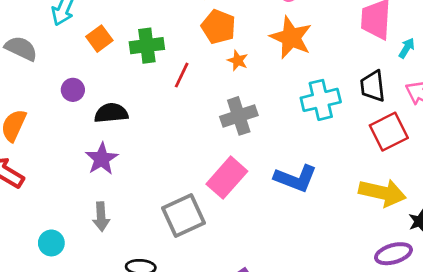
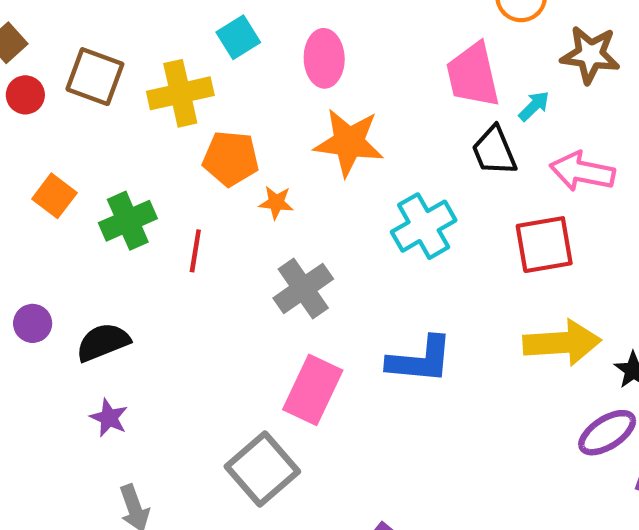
orange square: (99, 39) -> (54, 196), moved
cyan arrow: (407, 48) -> (534, 106), turned 30
black trapezoid: (373, 86) -> (494, 151), moved
red square: (389, 132) -> (544, 245), turned 33
purple star: (102, 159) -> (109, 418), size x0.7

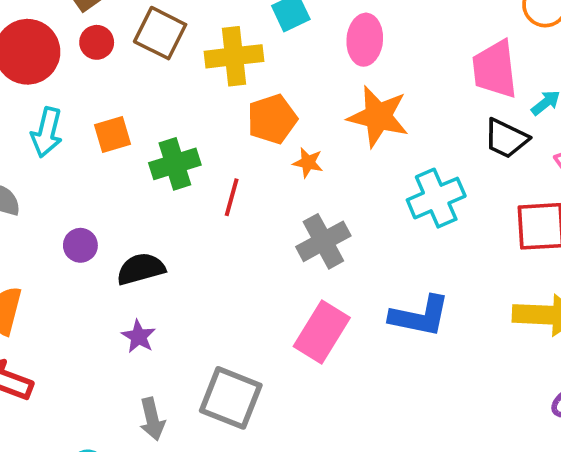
black trapezoid: (494, 151) -> (506, 138), turned -48
orange pentagon: (231, 159) -> (272, 119), turned -30
orange square: (54, 196) -> (112, 135), turned 30
gray square: (262, 469) -> (231, 398), moved, turned -34

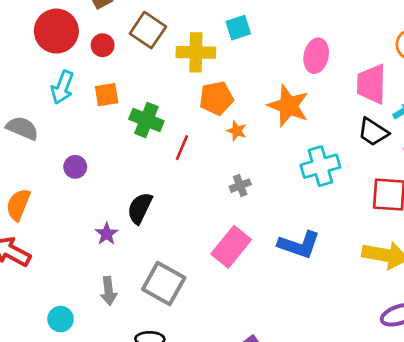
pink ellipse: (365, 40) -> (316, 56), moved
red circle: (97, 42) -> (103, 45), moved
green cross: (175, 164) -> (146, 120), turned 32
gray cross: (323, 241) -> (240, 186), size x0.6
black semicircle: (141, 269) -> (140, 208), moved, turned -56

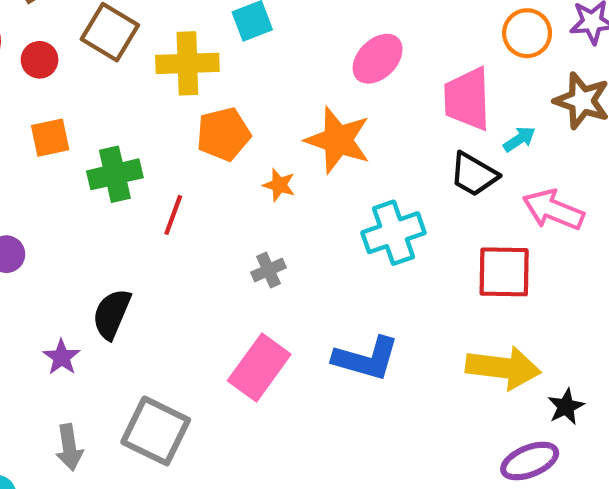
pink ellipse: (316, 56) -> (378, 59), turned 36
green cross: (146, 120) -> (115, 174), turned -32
orange star: (237, 131) -> (279, 185), moved

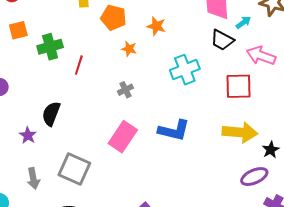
orange pentagon: (223, 134) -> (113, 18), moved, turned 30
orange star: (338, 140) -> (156, 26), size x0.6

